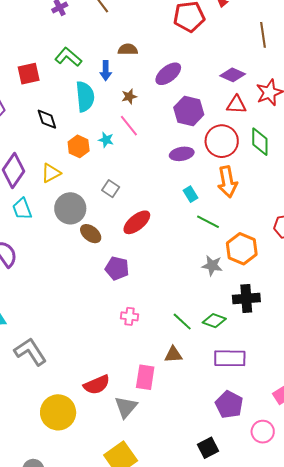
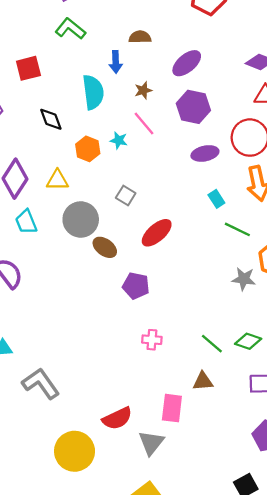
green L-shape: (68, 57) -> (70, 29), moved
purple hexagon: (189, 111) -> (193, 107), moved
yellow triangle: (51, 173) -> (57, 180), turned 30

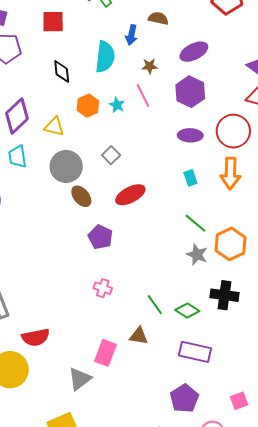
green line: (237, 229) -> (196, 223), moved
red semicircle: (117, 418) -> (36, 337), moved

